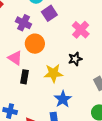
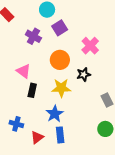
orange circle: (35, 44) -> (60, 60), moved
blue star: (63, 99) -> (55, 114), moved

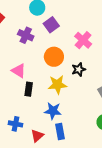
blue star: (55, 114) -> (53, 111), turned -30

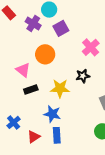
purple cross: (26, 35) -> (33, 23), moved
orange circle: (54, 57) -> (45, 54), moved
black rectangle: (29, 89) -> (31, 89), turned 56
blue cross: (15, 124) -> (14, 122), turned 32

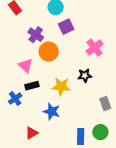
purple cross: (33, 23) -> (36, 35), moved
blue cross: (14, 122) -> (15, 99), moved
blue rectangle: (57, 135) -> (81, 137), moved

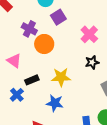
pink triangle: (26, 66) -> (14, 61), moved
black star: (85, 76) -> (92, 62), moved

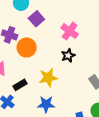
black star: (92, 62) -> (68, 56), moved

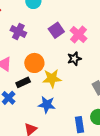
purple square: (36, 19) -> (56, 30), moved
orange circle: (27, 48) -> (34, 63), moved

